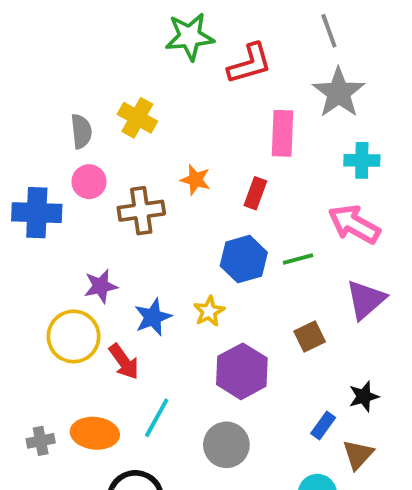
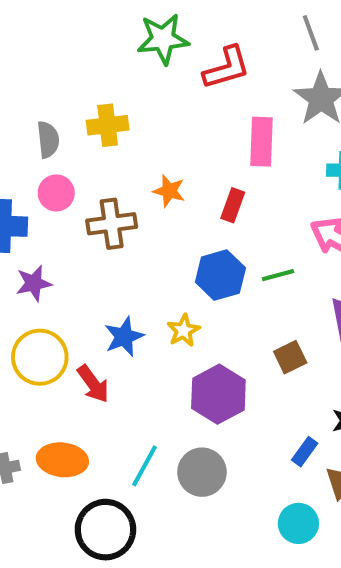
yellow cross: (137, 118) -> (108, 125), turned -36
purple star: (101, 286) -> (34, 283), moved
cyan line: (157, 418) -> (144, 466), moved

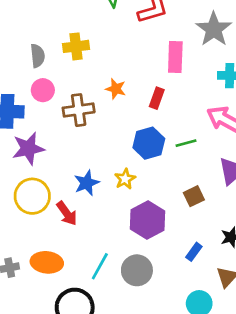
purple star: (34, 283) -> (28, 148), size x1.4
blue rectangle: (305, 452) -> (194, 252), moved

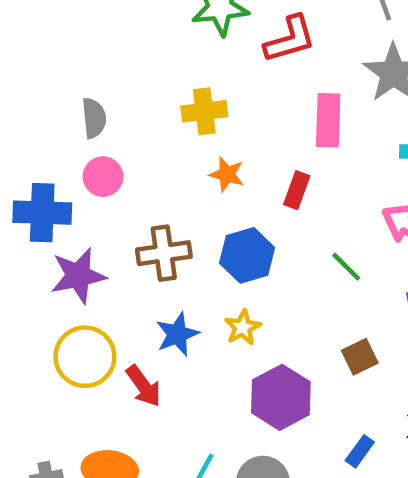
yellow cross: (76, 46) -> (204, 111), moved
brown cross: (79, 110) -> (164, 253), moved
blue hexagon: (149, 143) -> (247, 255), moved
green line: (186, 143) -> (346, 267), turned 60

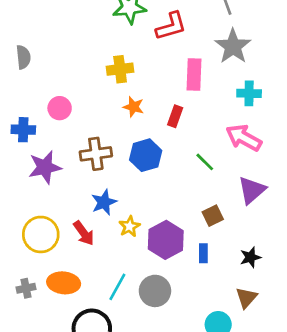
gray semicircle: (94, 118) -> (23, 57), moved
blue cross: (42, 213) -> (23, 130), size x0.7
yellow star: (243, 327) -> (129, 226), moved
yellow circle: (85, 357) -> (41, 234), moved
blue rectangle: (360, 451) -> (203, 253), moved, turned -36

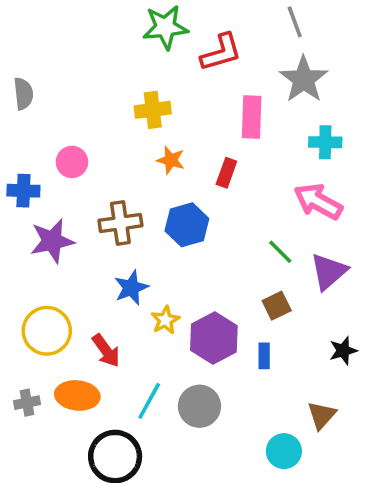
green line: (205, 162) -> (280, 252), moved
red arrow: (84, 233) -> (106, 351), moved
black star: (250, 257) -> (343, 351), moved

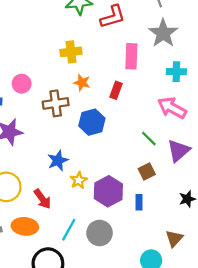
brown cross: (120, 223) -> (56, 103), moved

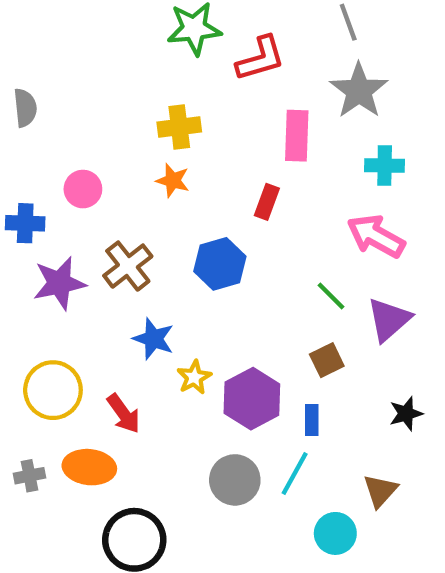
orange star: (82, 83) -> (173, 180), moved
brown cross: (56, 103) -> (128, 266), moved, turned -30
blue star: (58, 161) -> (154, 339), turned -30
cyan line: (69, 230) -> (295, 474), moved

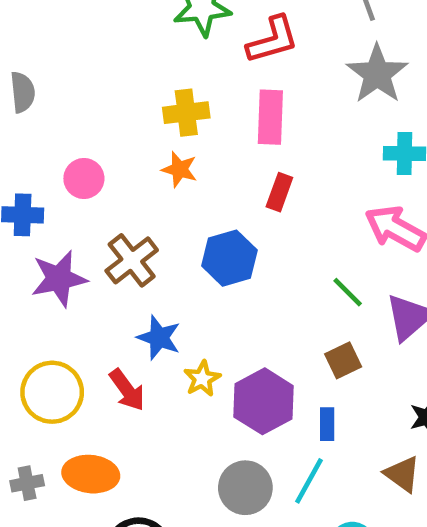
pink rectangle: (297, 136) -> (270, 117), moved
red arrow: (124, 414) -> (127, 390), moved
brown triangle: (380, 491) -> (402, 474), moved, turned -36

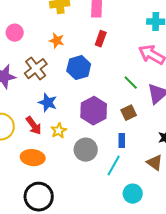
orange star: (179, 169) -> (57, 41), moved
yellow star: (202, 379) -> (59, 131), moved
purple hexagon: (264, 401) -> (94, 111), moved
orange ellipse: (91, 474) -> (33, 158), moved
gray circle: (245, 488) -> (86, 150), moved

